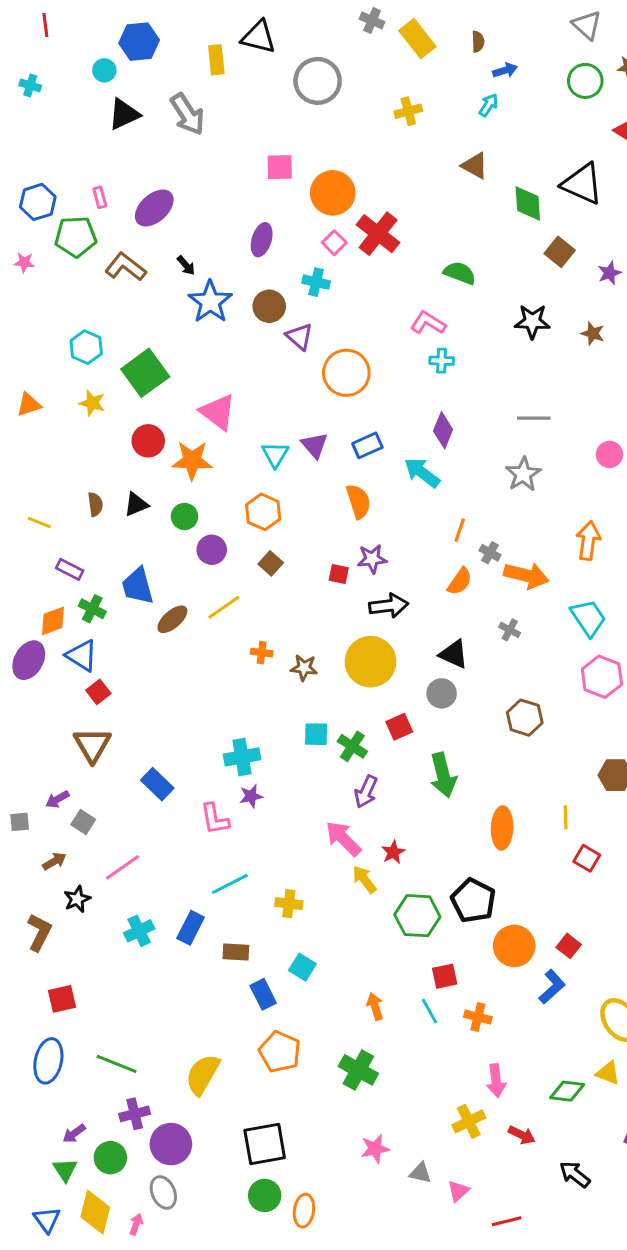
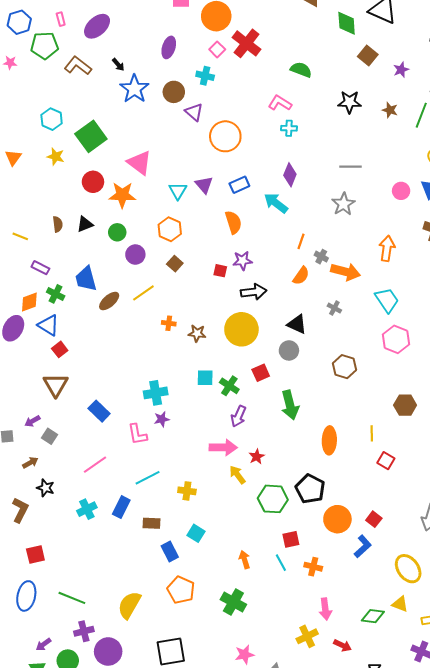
orange triangle: (29, 405) -> (13, 158), turned -36
pink arrow: (343, 839) -> (223, 447), turned 136
pink line: (122, 867) -> (95, 465), moved
black star: (77, 899) -> (46, 488), turned -30

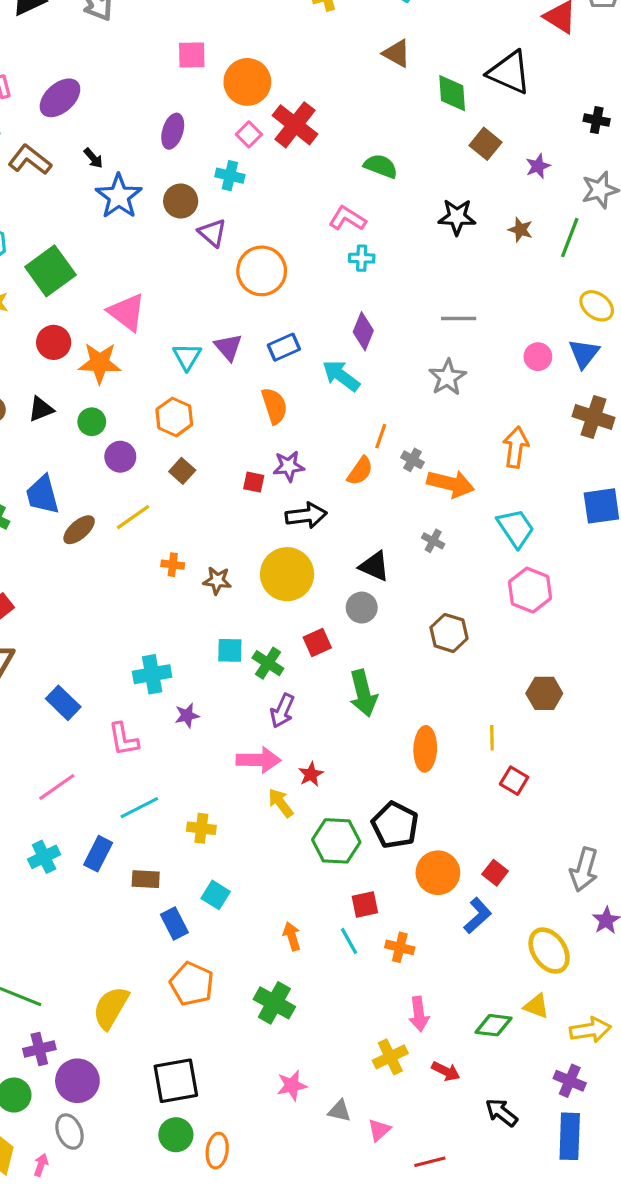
orange semicircle: (301, 276) -> (360, 471), moved
purple star: (162, 419) -> (187, 716), moved

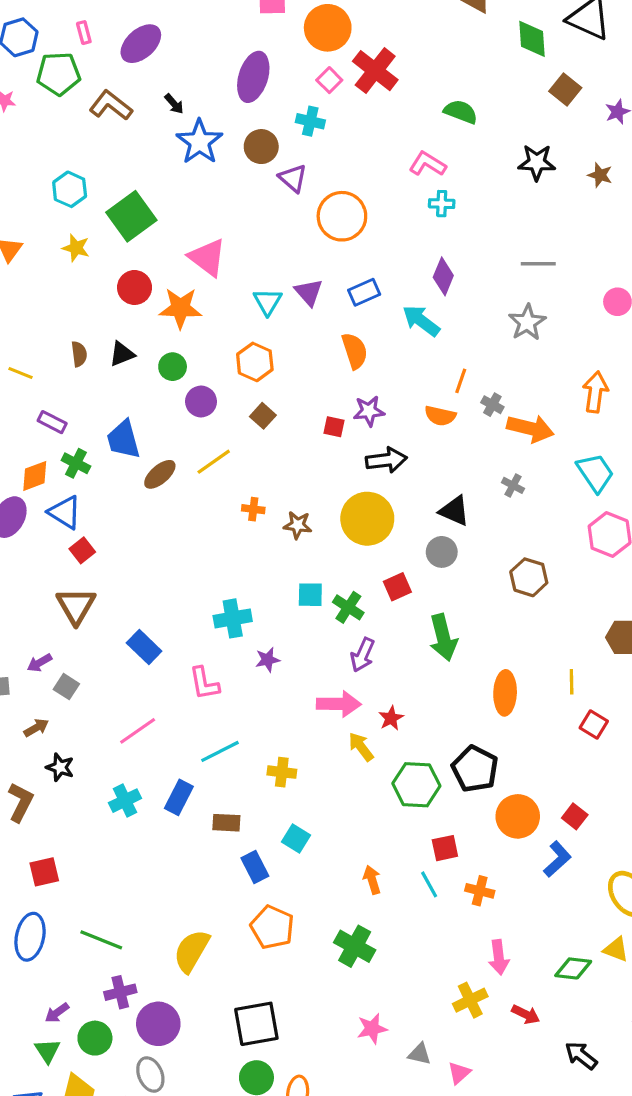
purple ellipse: (173, 131) -> (253, 77), size x1.4
orange semicircle: (360, 471) -> (440, 416), turned 68

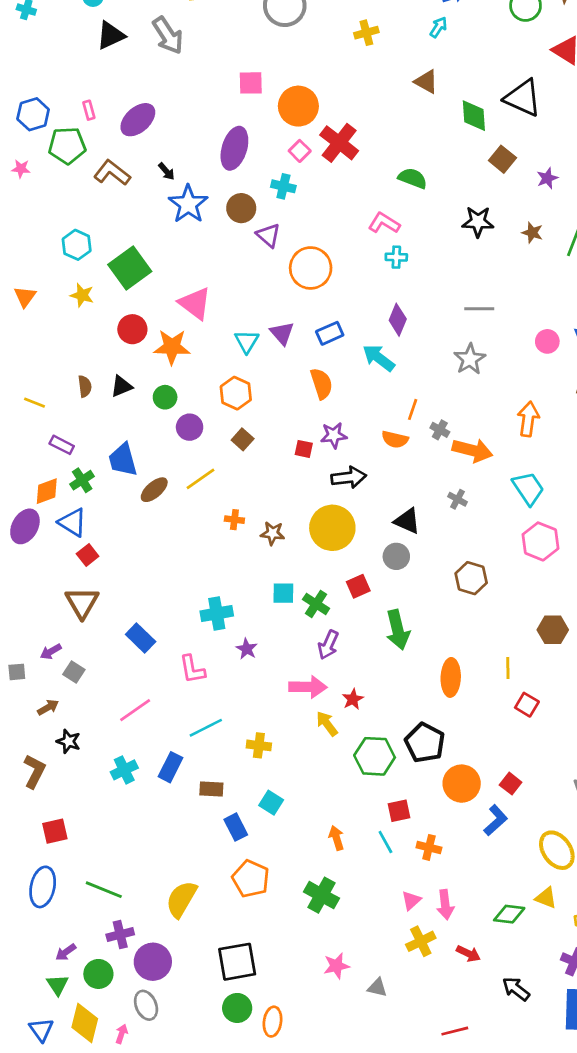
green cross: (76, 463) -> (82, 480), turned 30
purple star: (268, 660) -> (247, 649), turned -30
pink triangle: (459, 1073) -> (411, 901), moved

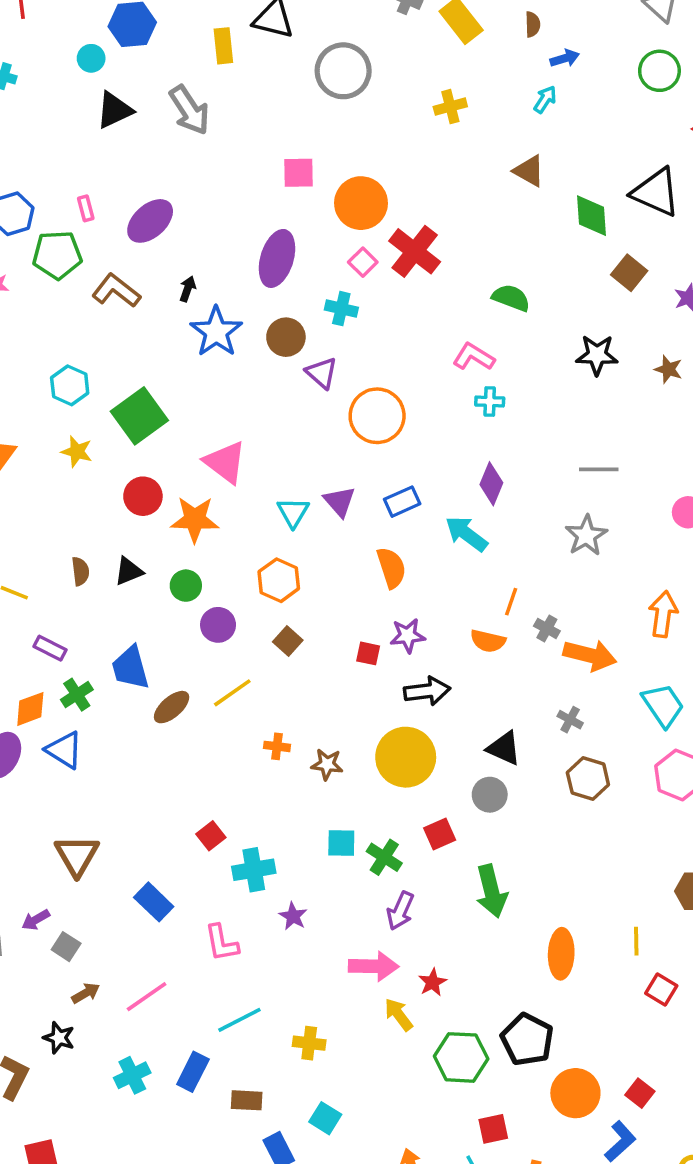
black arrow: (166, 171) -> (188, 289), turned -120
red square: (88, 555) -> (211, 836), moved
brown hexagon: (471, 578) -> (588, 779), moved
brown arrow: (48, 707) -> (86, 993), moved

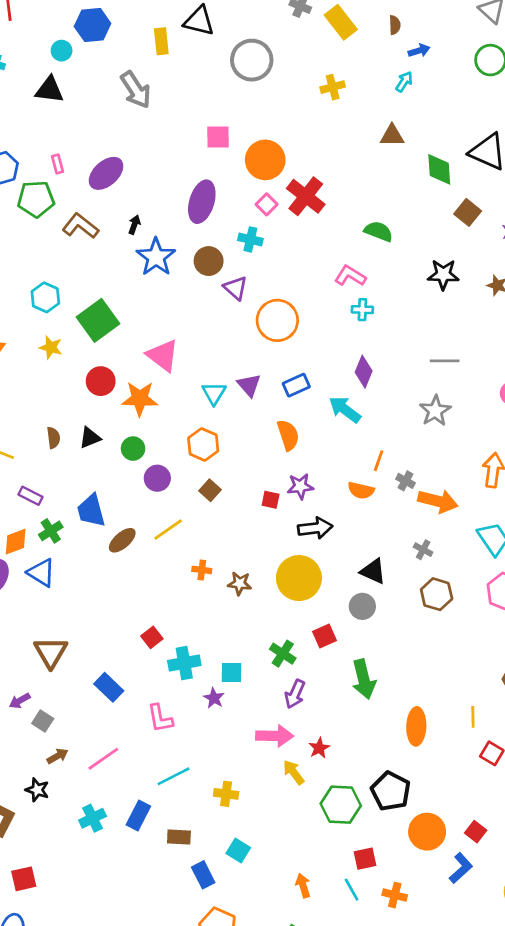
black triangle: (114, 110) -> (49, 90), moved, turned 32
brown triangle: (529, 171) -> (392, 136), turned -30
cyan square: (341, 843) -> (231, 672), moved

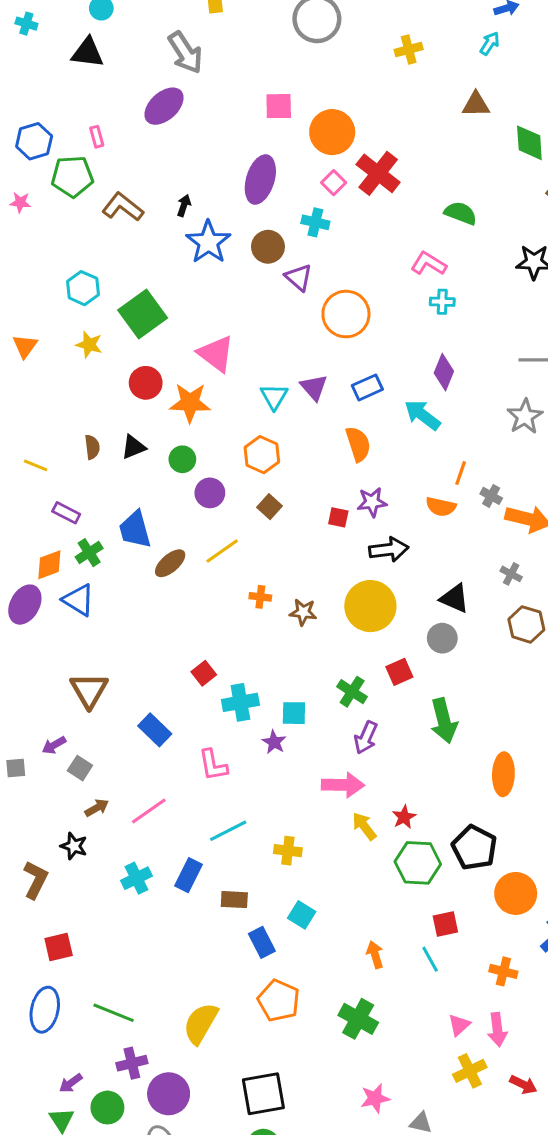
purple ellipse: (106, 173) -> (164, 106), moved
red star: (319, 748) -> (404, 817), moved
orange cross: (395, 895) -> (503, 971), moved

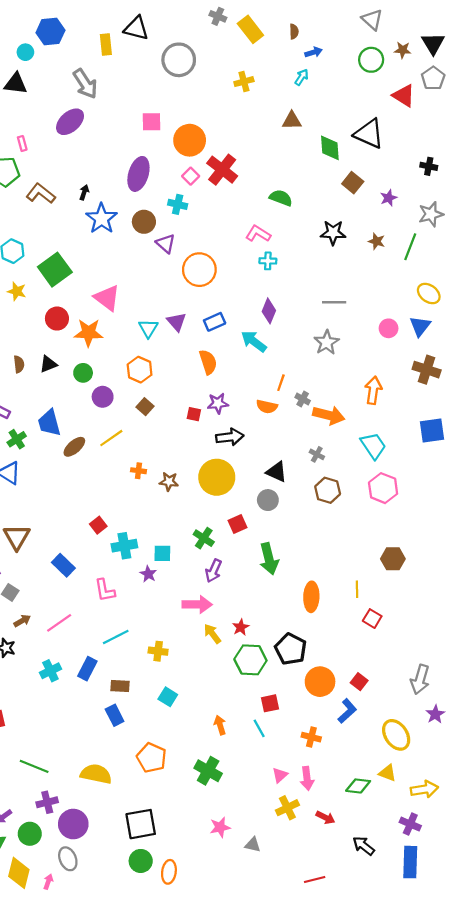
blue rectangle: (262, 942) -> (115, 715), moved
yellow semicircle: (201, 1023) -> (96, 774), turned 72

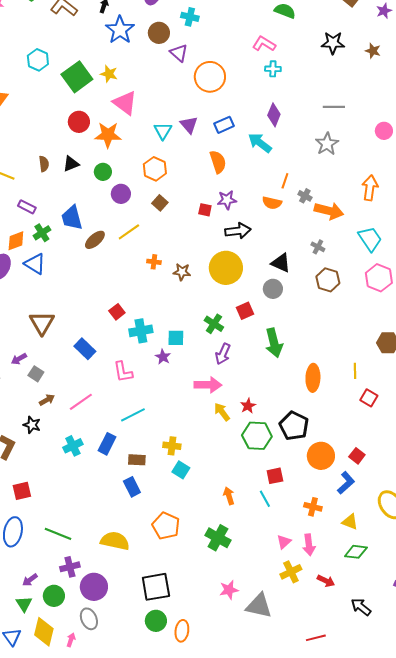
yellow star: (17, 291) -> (109, 74), moved
yellow cross: (158, 651) -> (172, 446), moved
yellow triangle: (387, 773) -> (350, 522), moved
gray triangle: (253, 845) -> (259, 606), size x1.8

